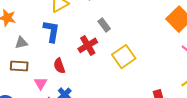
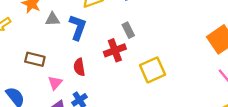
gray rectangle: (104, 25) -> (128, 30), moved
gray triangle: (21, 43) -> (52, 19), moved

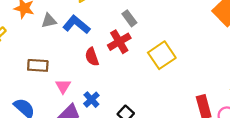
blue L-shape: (78, 27) -> (76, 25), turned -60
red semicircle: (79, 67) -> (92, 57), moved

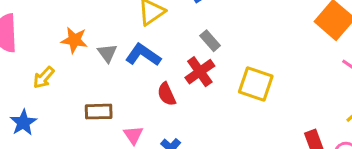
gray triangle: (49, 21) -> (107, 53), turned -49
yellow square: (162, 55) -> (256, 84), turned -32

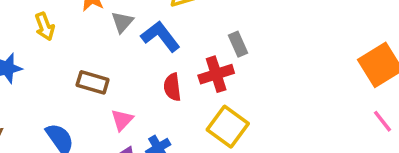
yellow arrow: (44, 78) -> (45, 26), turned -80
yellow square: (256, 84) -> (228, 127), moved

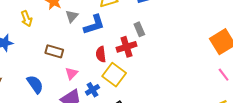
blue L-shape: (160, 36) -> (94, 25), turned 110
yellow square: (228, 127) -> (114, 75), moved

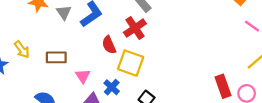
yellow arrow: (26, 19) -> (22, 49), moved

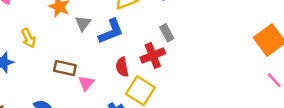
yellow arrow: (22, 49) -> (28, 38), moved
pink triangle: (83, 76) -> (86, 83), moved

